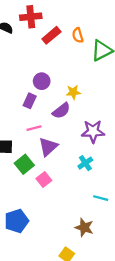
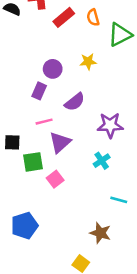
yellow star: (73, 92) -> (88, 62), moved
green square: (24, 164) -> (33, 162), turned 30

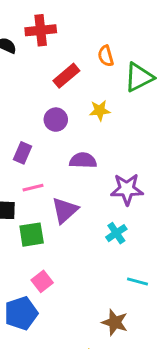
red rectangle: (64, 17) -> (66, 76), moved
purple rectangle: (39, 91) -> (22, 153), moved
purple semicircle: (75, 102) -> (83, 160), turned -140
pink line: (44, 122) -> (33, 188), moved
pink square: (55, 179) -> (42, 281), moved

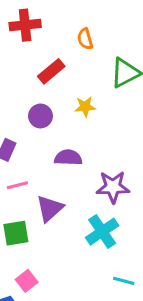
orange semicircle: (106, 56) -> (85, 39), moved
cyan cross: (116, 233) -> (102, 232), size x1.5

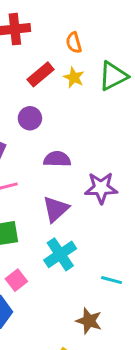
yellow star: (85, 107) -> (74, 77), moved, turned 30
purple triangle: (50, 208) -> (56, 209), moved
cyan cross: (102, 232) -> (60, 254), moved

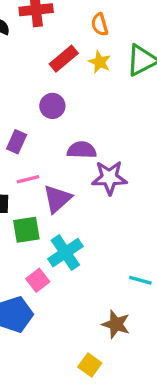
purple star: (101, 188) -> (109, 178), moved
purple triangle: (56, 209) -> (57, 199), moved
cyan cross: (60, 254) -> (65, 253), moved

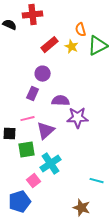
orange semicircle: (100, 24) -> (81, 30), moved
purple rectangle: (17, 142) -> (33, 94), moved

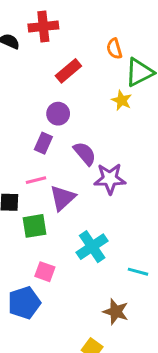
yellow star: (72, 47) -> (122, 100), moved
purple semicircle: (61, 101) -> (85, 154), turned 48
cyan cross: (51, 164) -> (92, 247), moved
pink square: (34, 181) -> (45, 272), turned -32

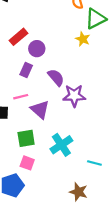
red rectangle: (68, 71) -> (19, 37), moved
purple triangle: (63, 198) -> (40, 110), turned -36
green square: (34, 226) -> (26, 138), moved

